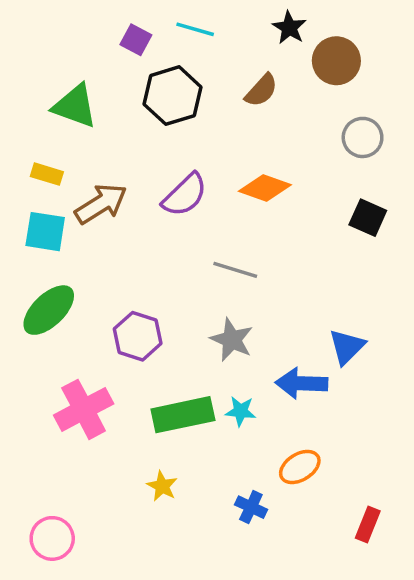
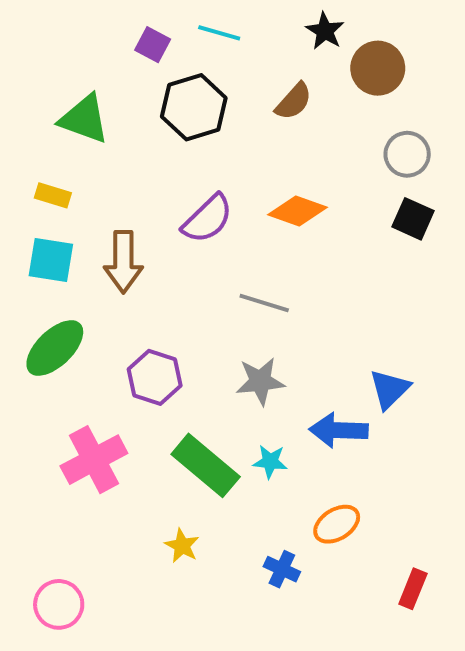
brown arrow: (101, 204) -> (123, 262), moved, turned 122
black square: (368, 218) -> (413, 219), moved
gray star: (232, 340) -> (260, 381), turned -30
green rectangle: (183, 415) -> (206, 465), turned 52

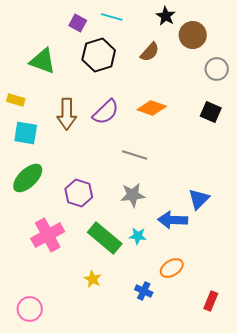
gray circle: (407, 154) -> (217, 69), moved
yellow rectangle: (53, 195) -> (16, 100), moved
brown arrow: (123, 262) -> (67, 114), moved

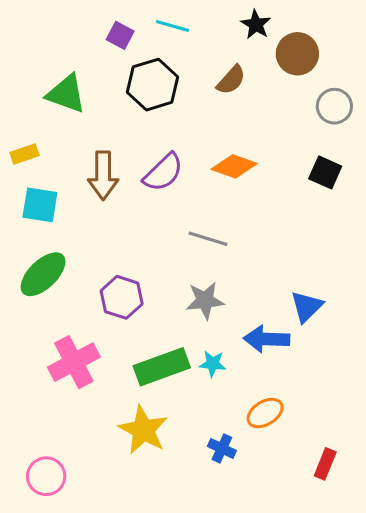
yellow rectangle: (16, 100) -> (25, 154), turned -36
green rectangle: (105, 238) -> (162, 367), turned -60
yellow star: (93, 279) -> (143, 430), size x1.8

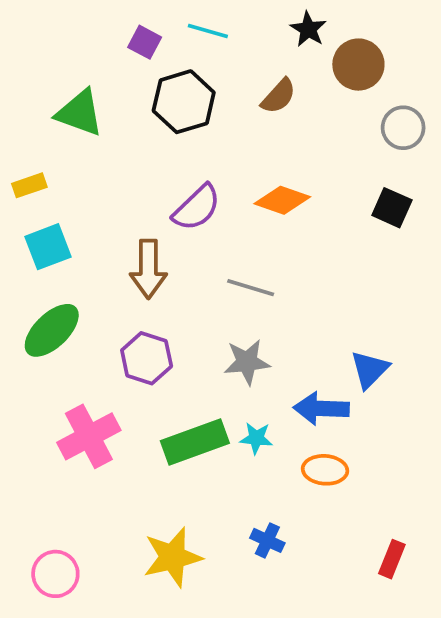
brown arrow: (103, 176) -> (148, 269), moved
cyan square: (40, 205) -> (48, 247), turned -30
orange ellipse: (265, 413) -> (325, 470), moved, turned 36
yellow star: (143, 430) -> (173, 557), moved, turned 30

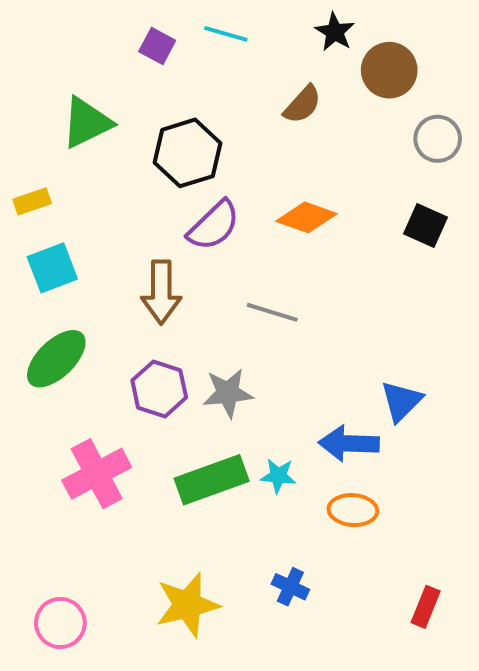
black hexagon: (184, 102) -> (187, 153), moved
green triangle: (80, 113) -> (87, 123), turned -46
gray star: (247, 362) -> (228, 393), moved

